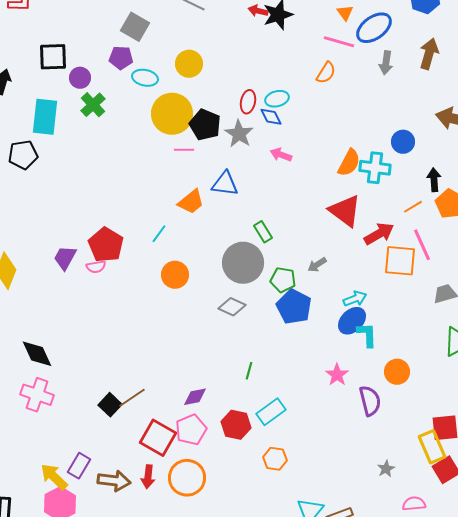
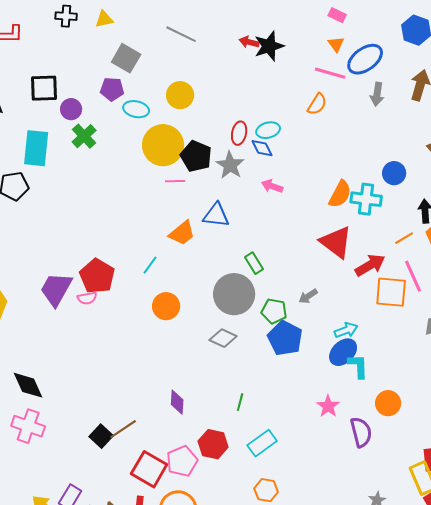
purple trapezoid: (65, 258) -> (56, 289), size x1.4
purple diamond: (195, 397) -> (177, 402), moved, turned -75
red hexagon: (236, 425) -> (213, 444), moved

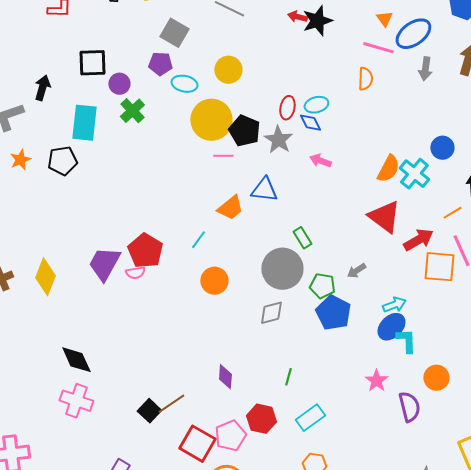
orange semicircle: (317, 104) -> (365, 79), turned -30
cyan cross: (366, 199) -> (414, 174), turned 32
gray diamond: (223, 338) -> (271, 313), turned -40

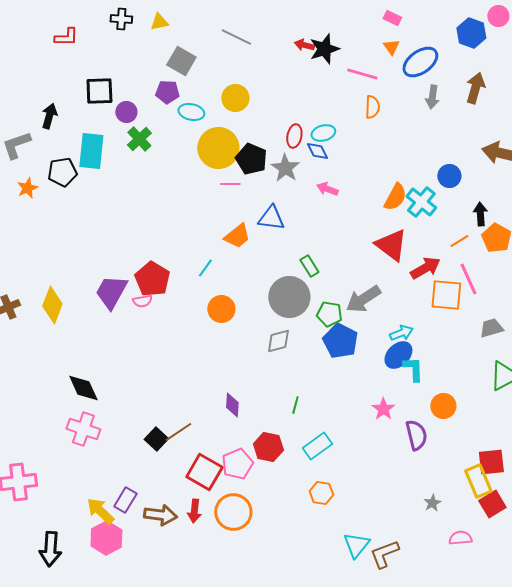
pink line: (378, 48) -> (362, 74), moved
black pentagon: (62, 161) -> (62, 172), moved
gray arrow: (356, 271) -> (363, 299), size x1.8

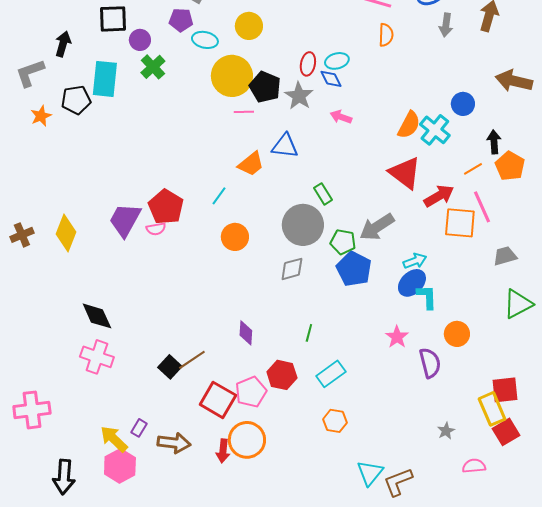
purple rectangle: (125, 500) -> (139, 428), size x0.7
red arrow: (194, 511) -> (223, 451), moved

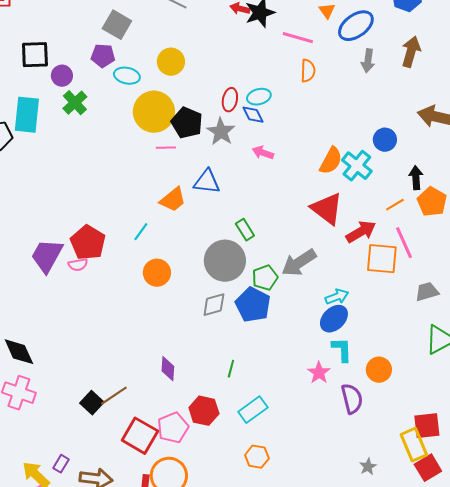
green pentagon: (343, 242) -> (265, 278), turned -30
blue pentagon: (354, 269) -> (253, 305), moved
cyan L-shape: (427, 297) -> (342, 350), moved

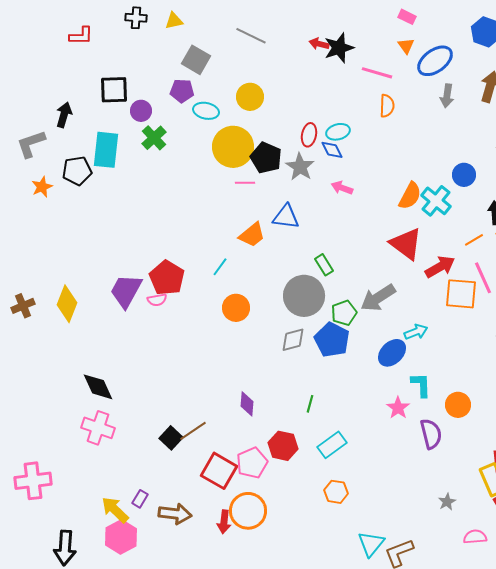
blue ellipse: (334, 319) -> (392, 353), moved

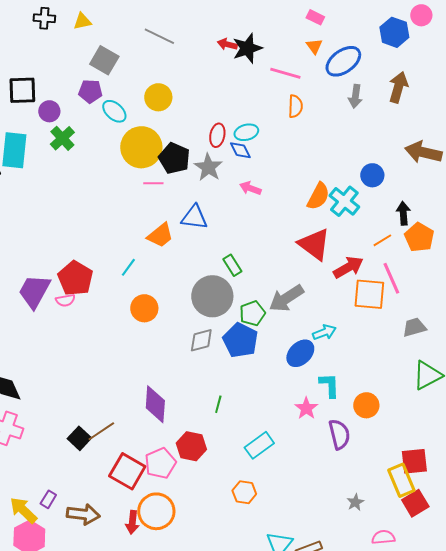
cyan ellipse: (206, 111) -> (114, 111), turned 30
purple diamond: (247, 404) -> (155, 404), size x1.5
cyan rectangle: (332, 445) -> (259, 445), moved

